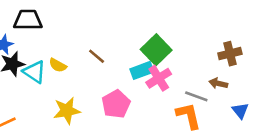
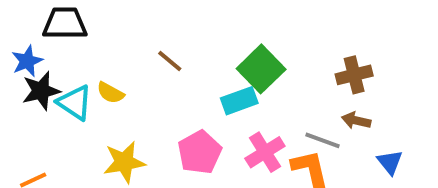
brown cross: (230, 54) -> (354, 75), moved
brown line: (97, 56) -> (170, 61), moved
pink cross: (159, 78) -> (265, 152), moved

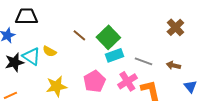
green square: (261, 69) -> (108, 37), moved
brown cross: (354, 75) -> (175, 27), moved, turned -30
black star: (41, 91) -> (14, 62), moved
gray line: (322, 140) -> (143, 61), moved

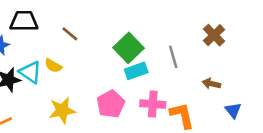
brown line: (79, 35) -> (70, 34), moved
gray line: (143, 61) -> (173, 57), moved, turned 54
pink cross: (127, 81) -> (153, 104), turned 36

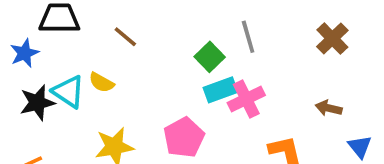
green square: (129, 48) -> (210, 57), size x0.7
gray line: (173, 57) -> (248, 37), moved
pink cross: (153, 104) -> (246, 99), moved, turned -30

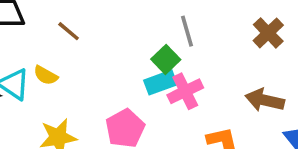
green square: (210, 57) -> (166, 59), moved
brown arrow: (329, 108) -> (265, 100), size x1.5

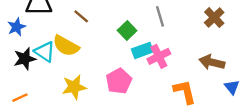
green square: (166, 59) -> (127, 30), moved
yellow semicircle: (46, 75) -> (66, 46), size x1.6

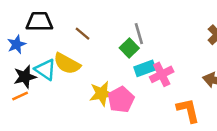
gray line: (160, 16) -> (139, 34), moved
yellow star: (74, 87) -> (102, 94), moved
orange line: (20, 98) -> (20, 96), moved

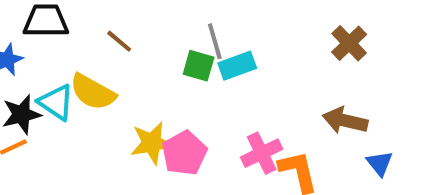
green square: (129, 48) -> (199, 66), turned -30
cyan rectangle: (145, 68) -> (237, 66), moved
pink cross: (162, 74) -> (262, 153), moved

